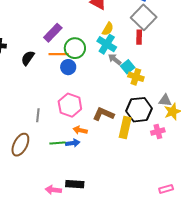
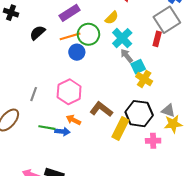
yellow semicircle: (108, 29) -> (112, 18), moved
orange line: (59, 54) -> (70, 36), turned -30

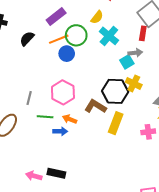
gray arrow: (127, 56) -> (135, 53), moved, turned 128
yellow cross: (144, 79) -> (134, 83), moved
black hexagon: (139, 114) -> (115, 91), moved
green line: (47, 128) -> (45, 117), moved

